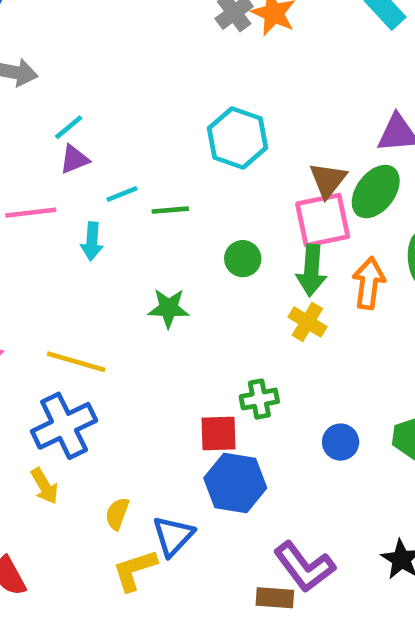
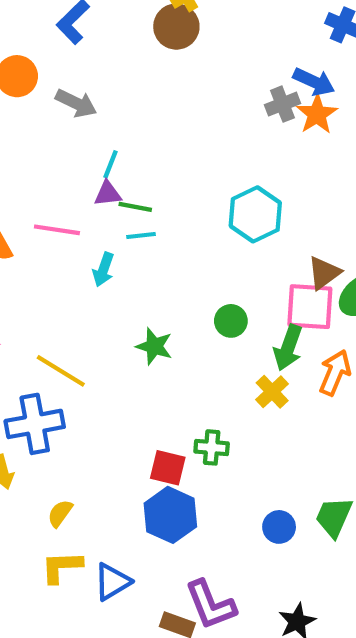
cyan line: (69, 127) -> (111, 164), turned -44
green line: (170, 210) -> (135, 207), moved
blue circle: (341, 442) -> (279, 527), moved
blue triangle: (173, 536) -> (112, 582), moved

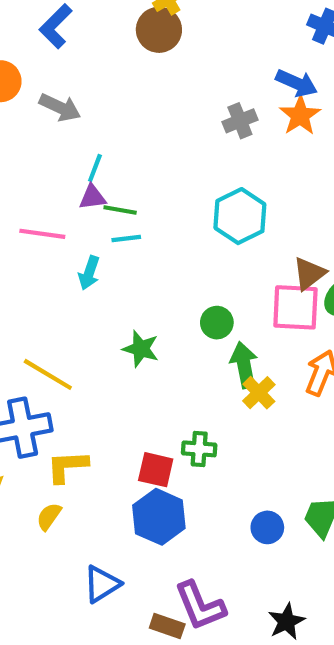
gray cross: (282, 104) -> (240, 121), moved
green arrow: (288, 348) -> (244, 365), moved, turned 150
yellow L-shape: (62, 567) -> (67, 466), moved

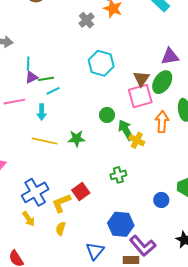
yellow line: (48, 374) -> (45, 141), moved
red square: (156, 470) -> (81, 192), moved, turned -30
blue hexagon: (159, 517) -> (121, 224), moved

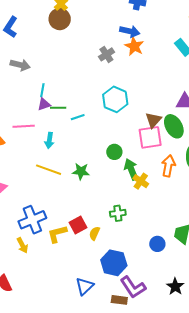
green ellipse: (162, 82) -> (174, 126), turned -70
cyan line: (53, 91) -> (78, 117), moved
yellow semicircle: (61, 229) -> (94, 233), moved

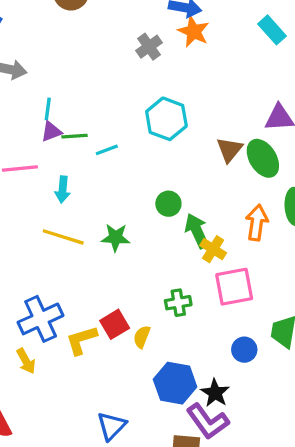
pink square: (150, 137) -> (234, 287), moved
blue triangle: (84, 286) -> (111, 426), moved
black star: (175, 287) -> (215, 393), moved

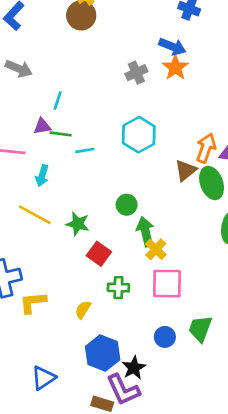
cyan line: (48, 109) -> (58, 101), moved
orange arrow: (257, 223) -> (206, 148), moved
red square: (115, 324) -> (99, 254), moved, turned -35

